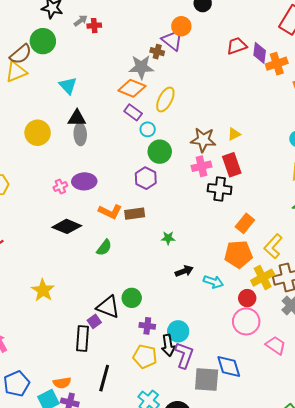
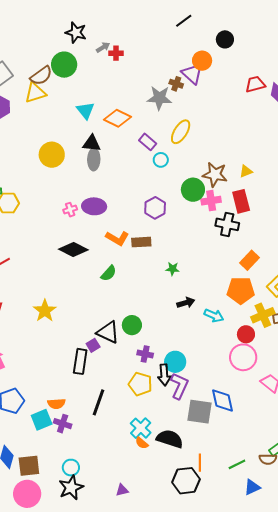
orange diamond: (132, 88) -> (117, 118), moved
green circle: (160, 152) -> (193, 190), moved

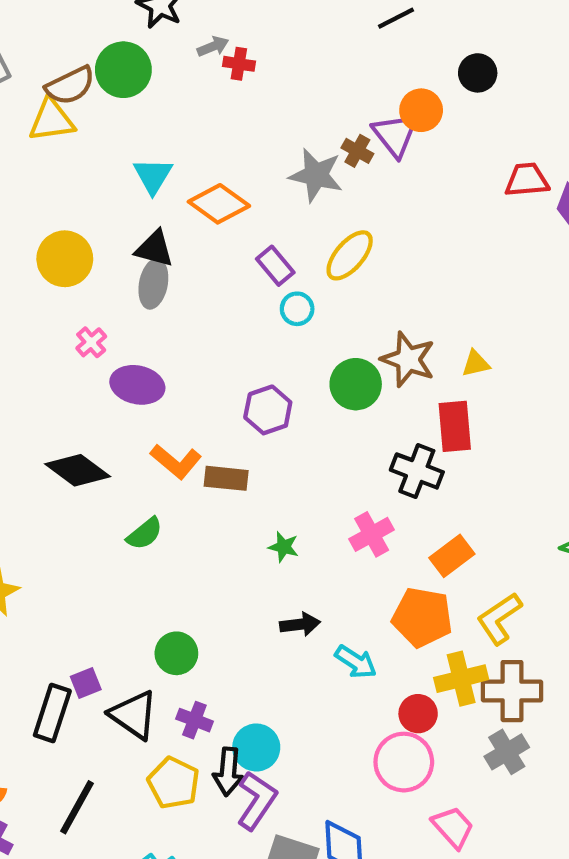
pink cross: (211, 201) -> (372, 534), moved, turned -30
pink cross: (70, 210) -> (91, 342), moved, turned -32
black triangle: (108, 332) -> (134, 715), moved

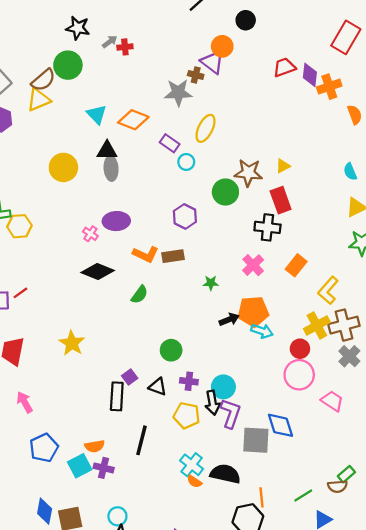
pink cross: (91, 342) -> (90, 234), moved
orange pentagon: (422, 617) -> (253, 311), moved
black triangle: (134, 715) -> (158, 387), size x0.7

